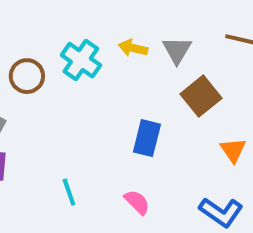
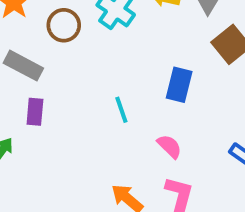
cyan line: (69, 192) -> (121, 110), moved

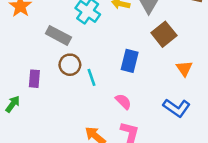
brown circle: (64, 25) -> (70, 65), moved
gray rectangle: (23, 66) -> (58, 35), moved

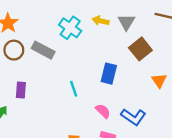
brown circle: (70, 65) -> (14, 50), moved
blue L-shape: (177, 108) -> (133, 117), moved

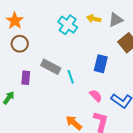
gray triangle: (126, 22) -> (116, 20), turned 35
gray rectangle: (43, 50) -> (51, 67), moved

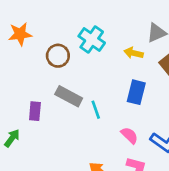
yellow arrow: (94, 19) -> (134, 53), moved
orange star: (15, 21) -> (20, 34), turned 30
brown circle: (20, 44) -> (58, 56), moved

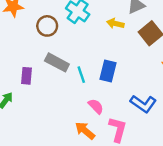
blue rectangle: (136, 92) -> (108, 71), moved
pink semicircle: (130, 135) -> (96, 106), moved

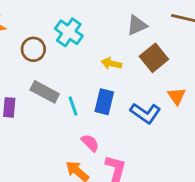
yellow arrow: (115, 24) -> (111, 63), moved
blue L-shape: (143, 104) -> (145, 113), moved

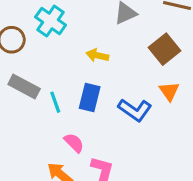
brown square: (154, 58) -> (164, 49), moved

